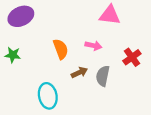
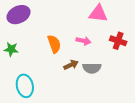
red cross: (132, 57) -> (118, 41), moved, turned -35
gray semicircle: (103, 76) -> (92, 68), turned -102
cyan ellipse: (48, 96) -> (25, 86), moved

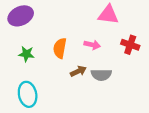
orange semicircle: (54, 44) -> (60, 48), turned -150
green star: (11, 49) -> (26, 54), moved

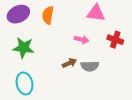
orange semicircle: (60, 48) -> (48, 15), moved
green star: (26, 54) -> (23, 48), size x1.5

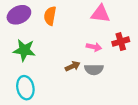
pink arrow: (82, 40) -> (94, 47), moved
red cross: (115, 40) -> (121, 42), turned -35

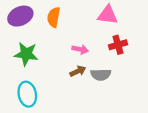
red cross: (121, 42) -> (118, 45), moved
pink arrow: (94, 47) -> (80, 49), moved

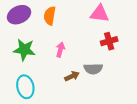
pink arrow: (80, 49) -> (60, 50), moved, turned -88
brown arrow: (78, 71) -> (72, 76), moved

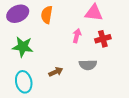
pink arrow: (60, 50) -> (77, 36), moved
brown arrow: (72, 76) -> (56, 72), moved

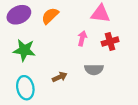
orange semicircle: (47, 15) -> (50, 16), turned 36

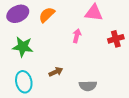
red cross: (110, 42) -> (116, 39), moved
gray semicircle: (94, 69) -> (88, 86), moved

